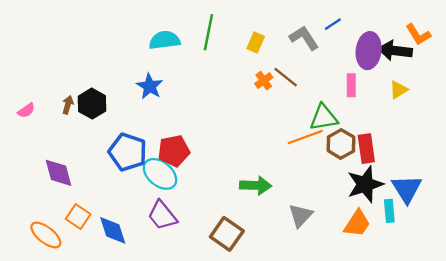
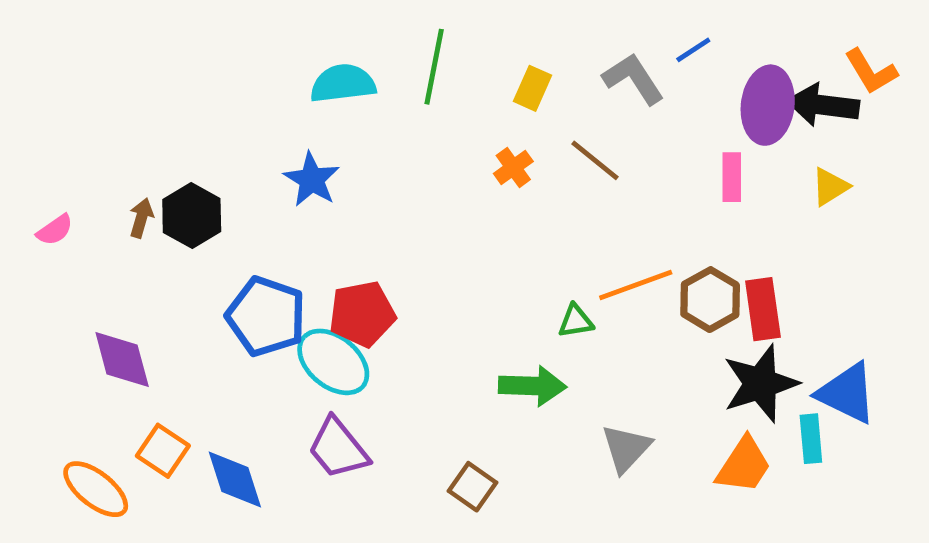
orange cross: (264, 81) -> (513, 168), moved
green triangle: (324, 117) -> (576, 321), moved, size x0.6
blue triangle: (407, 189) -> (847, 393), turned -32
brown square: (227, 234) -> (472, 487), size x0.7

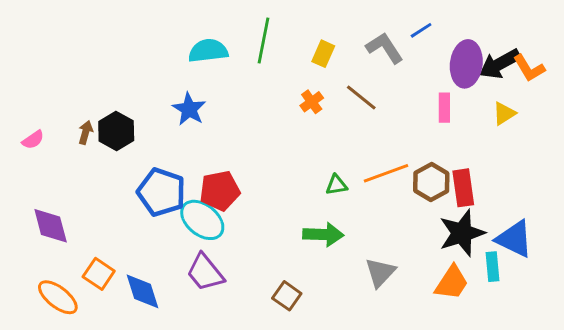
orange L-shape: (871, 71) -> (529, 68), moved
black arrow: (823, 105) -> (500, 64), turned -36
green triangle: (576, 321) -> (336, 185), moved
purple diamond: (122, 360) -> (51, 226), moved

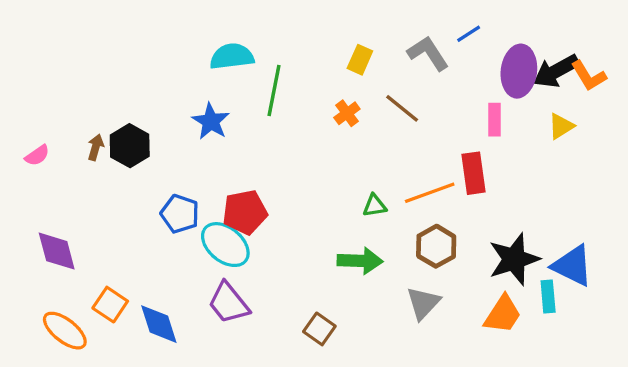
green line: (264, 41) -> (274, 91), moved
brown hexagon: (431, 182) -> (436, 246), moved
red rectangle: (463, 188) -> (473, 173), moved
blue pentagon: (161, 192) -> (180, 214), size x0.7

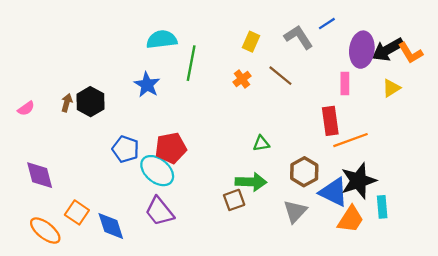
orange line: (430, 193) -> (351, 140), moved
blue triangle: (572, 266) -> (334, 192), moved
brown square: (319, 329) -> (234, 200), moved, turned 35

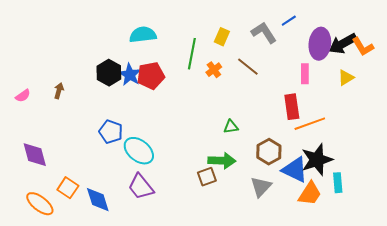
green line: (191, 63) -> (192, 54), moved
black hexagon: (90, 102) -> (109, 73), moved
red pentagon: (171, 148) -> (151, 76), moved

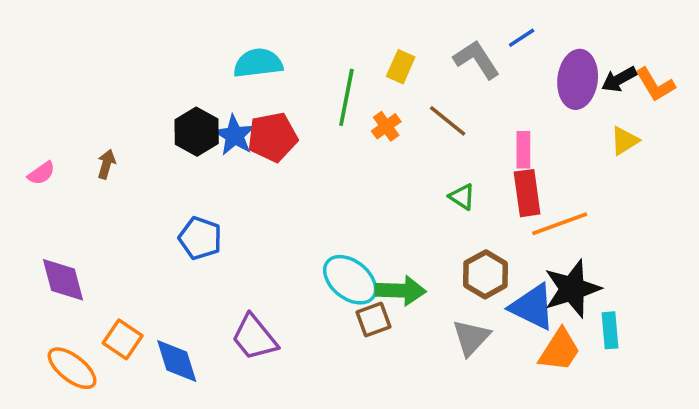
black arrow: (343, 44) -> (619, 79), size x0.7
pink rectangle: (305, 74) -> (523, 150), moved
green triangle: (231, 127) -> (462, 197), moved, turned 42
cyan ellipse: (139, 151) -> (350, 280), moved

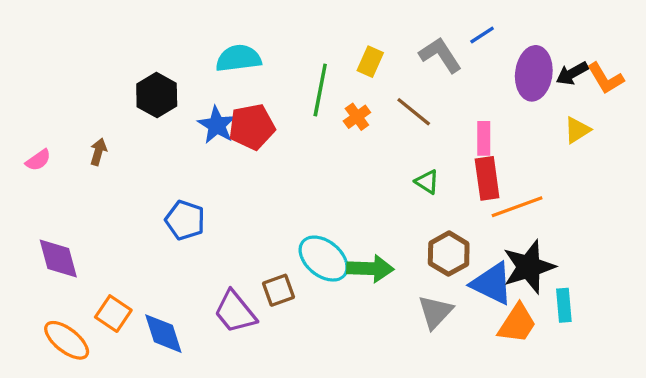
black hexagon: (197, 132) -> (157, 95), moved
brown square: (374, 319) -> (279, 290), moved

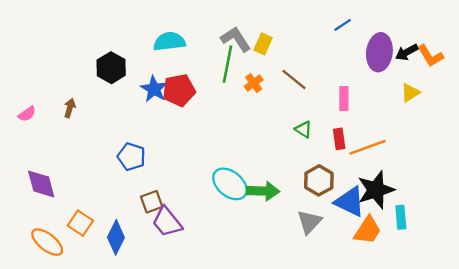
gray L-shape: (440, 55) -> (236, 39), moved
red rectangle: (487, 178) -> (339, 139), moved, size x0.7
brown square: (279, 290) -> (152, 202), moved
blue diamond: (163, 334) -> (116, 237), turned 44

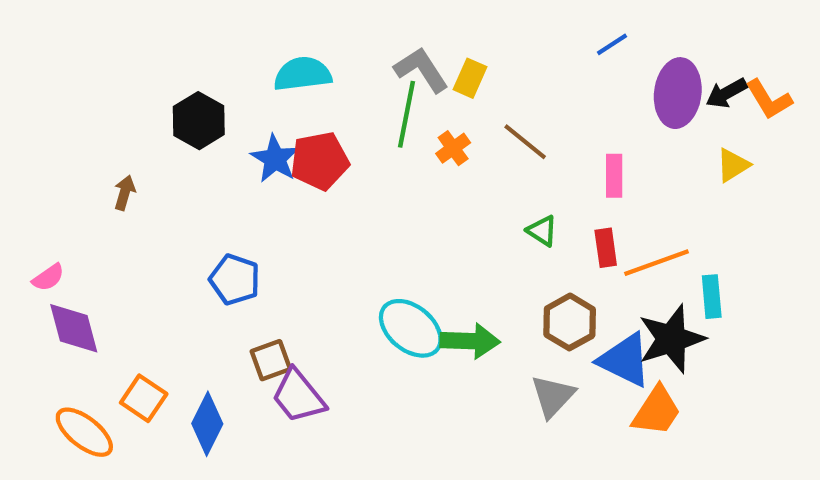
pink semicircle: (27, 114) -> (48, 277), moved
cyan rectangle: (401, 217) -> (712, 297), moved

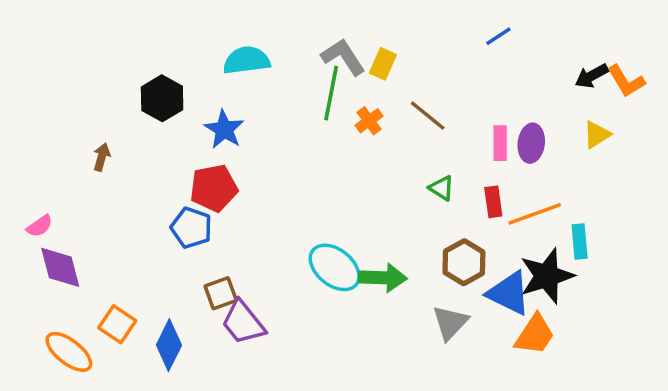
purple ellipse: (678, 93) -> (531, 143), moved, size x0.7
red pentagon: (320, 161) -> (214, 188), moved

